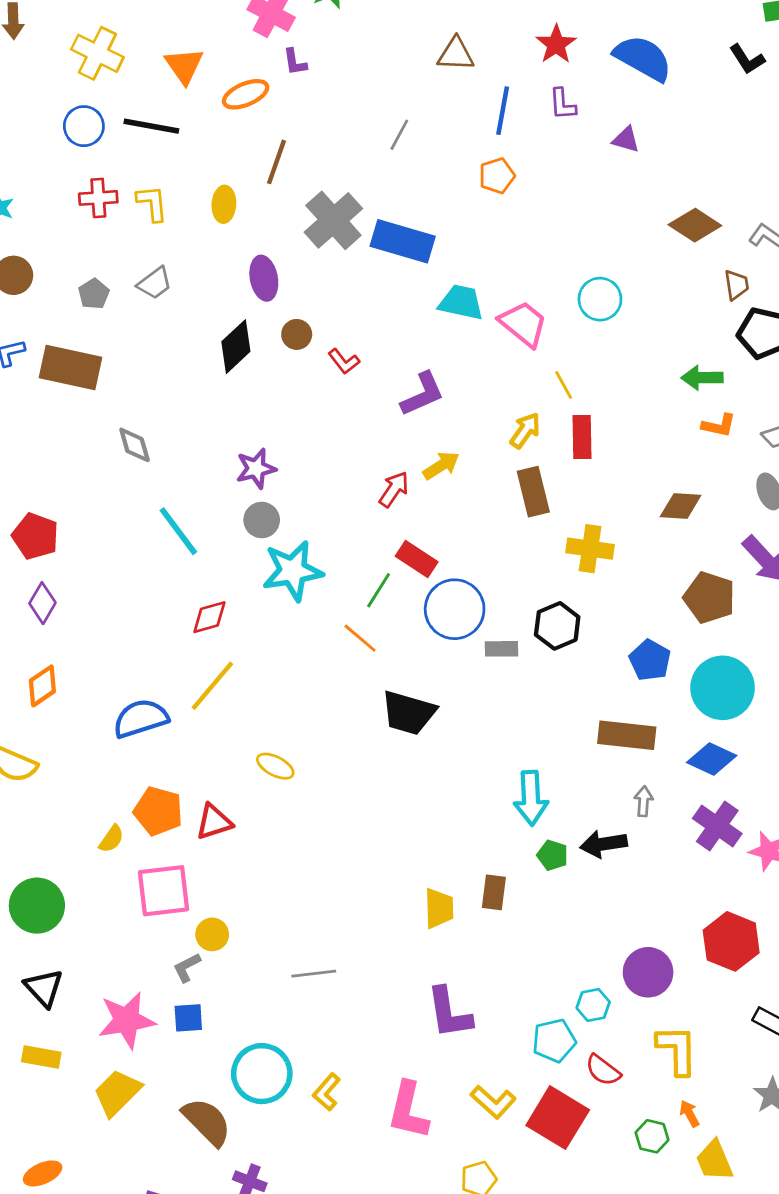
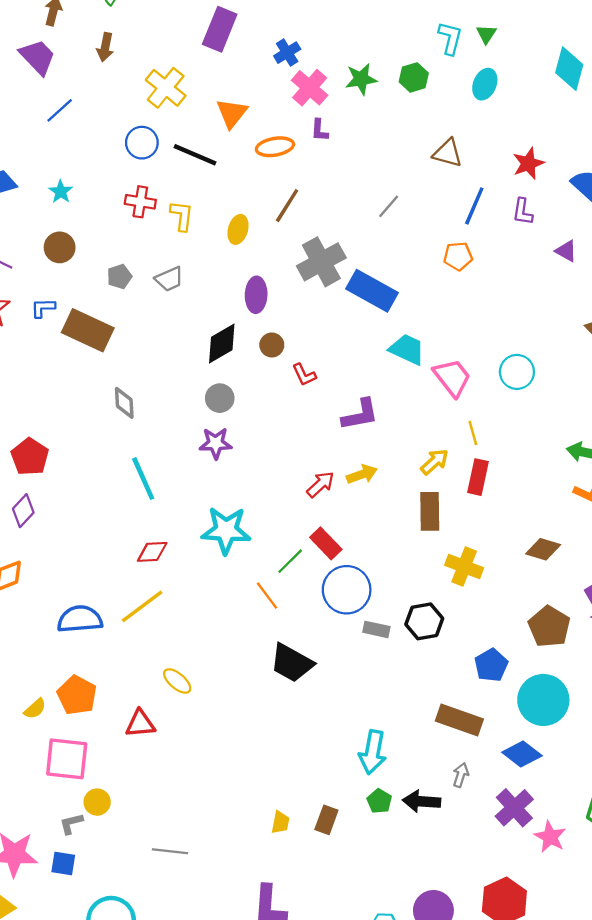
gray circle: (262, 520) -> (220, 398), moved
red triangle: (214, 822) -> (140, 724), moved
yellow trapezoid: (439, 908) -> (280, 822), size x0.7

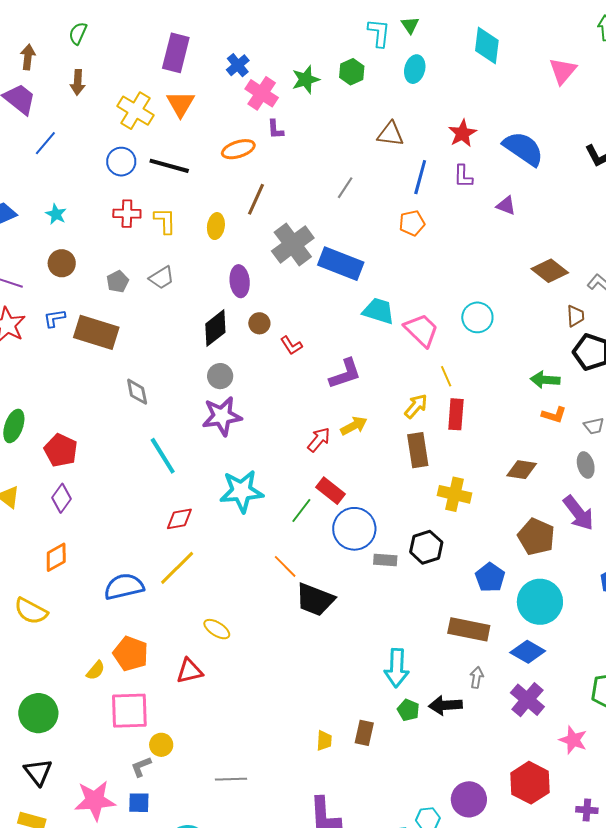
orange triangle: (232, 113) -> (181, 104), moved
purple star: (216, 443) -> (222, 416), size x1.4
orange line: (267, 596) -> (285, 566), moved
pink star: (550, 837) -> (573, 740), moved

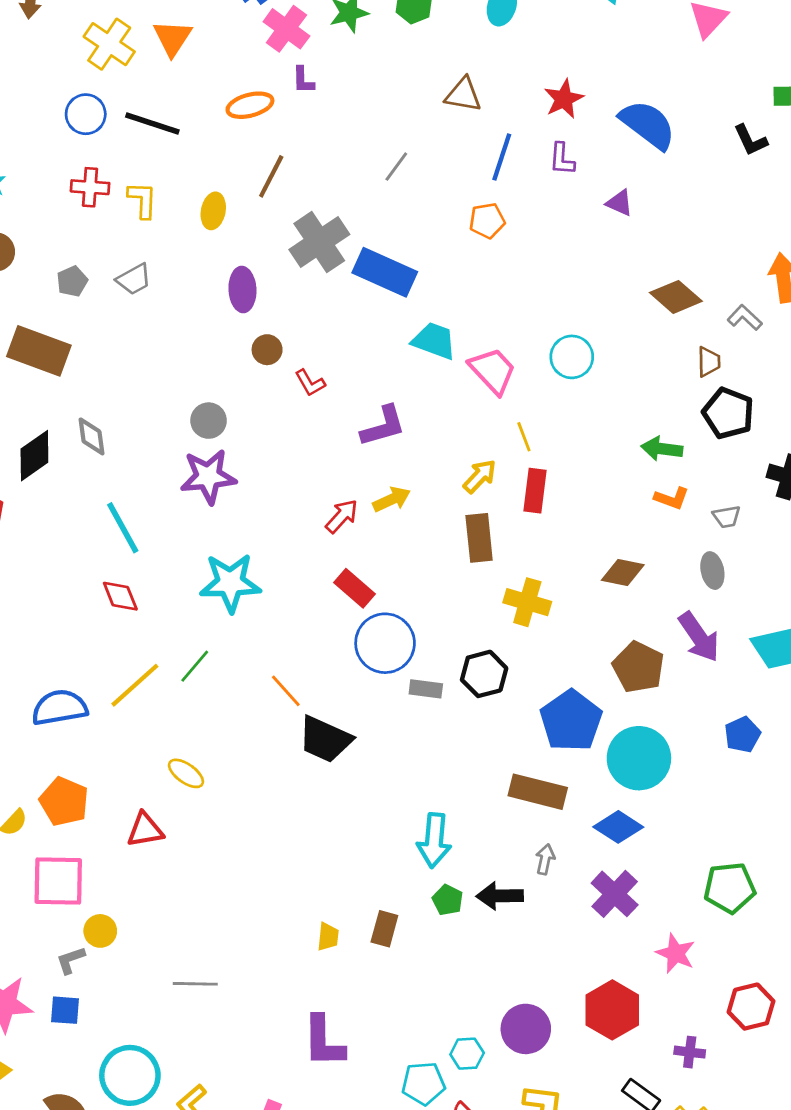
black diamond: (215, 328) -> (34, 456), moved
green line: (301, 511) -> (195, 666), moved
red diamond: (179, 519) -> (120, 596), moved, turned 76
blue pentagon: (490, 577) -> (571, 721), size x1.5

